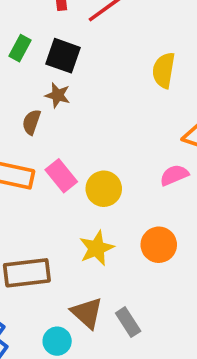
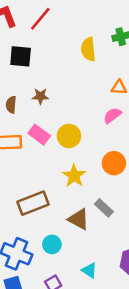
brown star: (58, 95) -> (40, 96), moved
gray rectangle: (128, 322) -> (104, 208), moved
cyan circle: (57, 341) -> (52, 244), moved

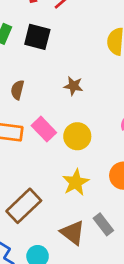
brown star: (40, 96) -> (73, 86), moved
brown rectangle: (33, 203) -> (24, 206), turned -32

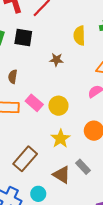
brown star: (73, 86) -> (56, 60), moved

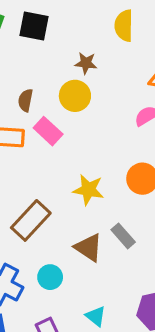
brown semicircle: (13, 77) -> (25, 100), moved
yellow circle: (58, 106) -> (75, 96), moved
yellow star: (60, 139) -> (88, 190), turned -30

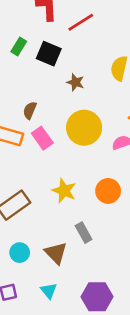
brown star: (86, 63) -> (75, 82), moved
yellow circle: (75, 96) -> (84, 128), moved, size x1.4
brown triangle: (89, 248) -> (56, 253), moved

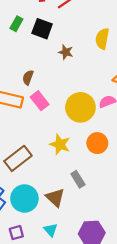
yellow circle: (84, 128) -> (80, 107), moved
cyan circle: (20, 253) -> (24, 198), size x1.6

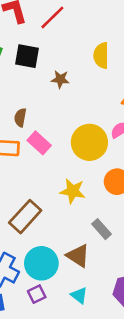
purple square: (16, 233) -> (37, 294), moved

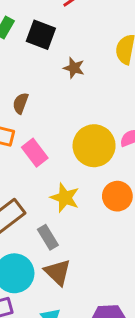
pink rectangle: (39, 143) -> (35, 153), moved
gray rectangle: (101, 229) -> (48, 237), moved

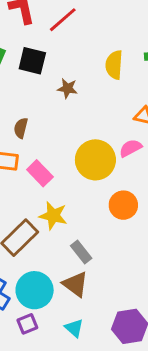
yellow star: (65, 198) -> (53, 216), moved
gray rectangle: (48, 237) -> (81, 252), moved

